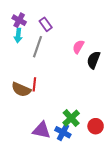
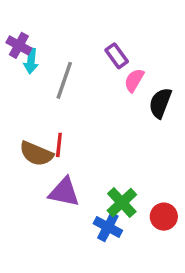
purple cross: (19, 20) -> (19, 45), moved
purple rectangle: (46, 24) -> (117, 56), moved
purple triangle: (42, 130) -> (64, 192), moved

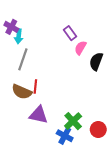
gray line: (64, 80) -> (23, 59), moved

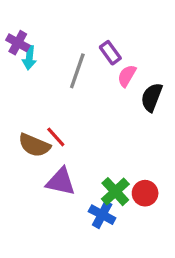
gray line: (23, 59) -> (77, 71), moved
red line: (35, 87) -> (56, 137), turned -48
red circle: (98, 129) -> (145, 193), moved

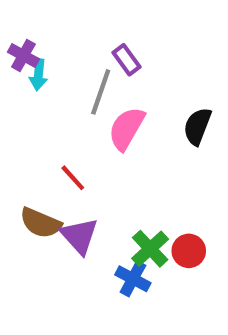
purple rectangle: (110, 53) -> (126, 60), moved
pink semicircle: (127, 76) -> (126, 128), moved, size x1.5
brown semicircle: (34, 145) -> (41, 223), moved
purple triangle: (61, 182) -> (79, 236), turned 36

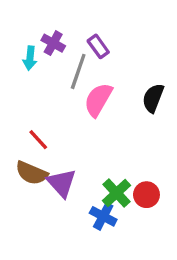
purple cross: (23, 55) -> (53, 43), moved
red line: (73, 178) -> (38, 140), moved

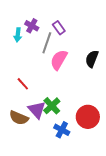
brown semicircle: (32, 173) -> (19, 118), moved
green cross: (117, 193) -> (52, 106), moved
red circle: (146, 195) -> (88, 117), size x1.5

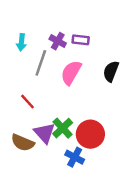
purple cross: (32, 26) -> (58, 41), moved
purple rectangle: (59, 28) -> (81, 40), moved, turned -48
gray line: (47, 43) -> (41, 63), moved
red circle: (88, 117) -> (90, 134), moved

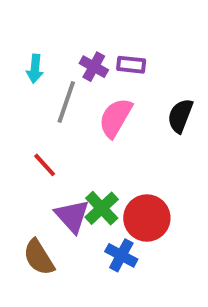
brown semicircle: (23, 143) -> (39, 257), moved, turned 35

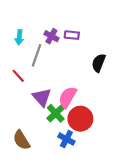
pink semicircle: (115, 118) -> (68, 97), moved
red line: (45, 165) -> (18, 76), moved
purple triangle: (72, 216) -> (42, 97), moved

